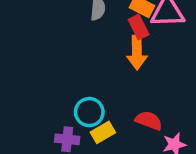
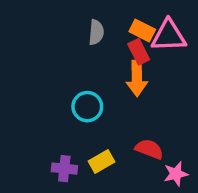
cyan circle: (89, 112) -> (87, 107), moved

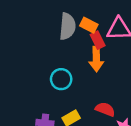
orange rectangle: (142, 30) -> (89, 25), moved
gray semicircle: (96, 32) -> (67, 26), size x1.5

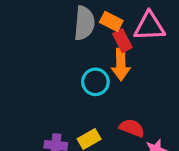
cyan circle: (61, 79) -> (95, 82), moved

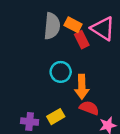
pink triangle: (149, 26) -> (103, 28), turned 35
orange arrow: (121, 64) -> (82, 87), moved

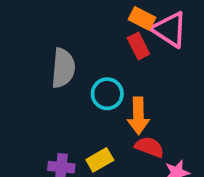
orange rectangle: (73, 25) -> (142, 19), moved
gray semicircle: (52, 26) -> (63, 68), moved

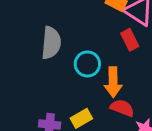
red rectangle: (138, 46) -> (130, 40), moved

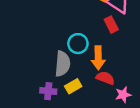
gray semicircle: (51, 43) -> (63, 64), moved

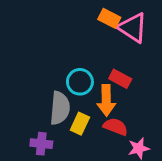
red rectangle: (111, 25) -> (120, 79), moved, turned -35
yellow rectangle: (73, 86) -> (80, 124), moved, turned -35

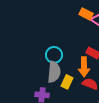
cyan circle: (80, 82) -> (54, 55), moved

